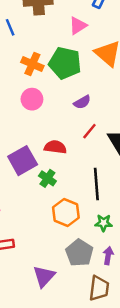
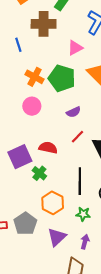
gray pentagon: (79, 253) -> (25, 224), moved
purple triangle: (44, 276) -> (57, 237), moved

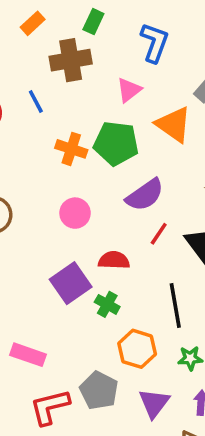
pink circle: (32, 106) -> (75, 213), moved
purple semicircle: (73, 112) -> (145, 195), size x1.6

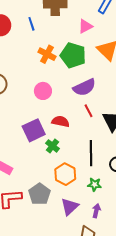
red line: (159, 234) -> (89, 111), turned -72

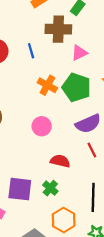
pink triangle: (85, 26) -> (79, 53), moved
purple square: (34, 130) -> (20, 189), moved, turned 30

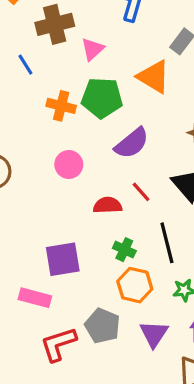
red line: (92, 150) -> (141, 192), moved
green cross: (50, 188) -> (124, 250), moved

